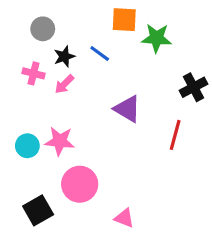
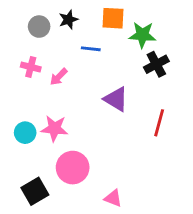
blue line: (100, 53) -> (91, 49), turned -30
black star: (64, 57) -> (68, 20), moved
black cross: (194, 87) -> (156, 64), moved

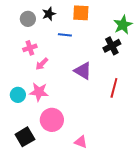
green star: (142, 35) -> (123, 25), moved, turned -30
pink cross: (31, 67) -> (30, 48), moved, turned -32
pink arrow: (59, 77) -> (42, 64), moved

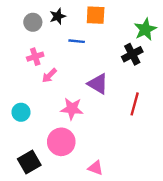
pink star: (39, 92) -> (72, 109), moved

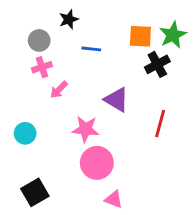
orange square: (96, 15) -> (140, 36), moved
gray circle: (33, 22) -> (39, 40), moved
pink circle: (61, 142) -> (97, 163), moved

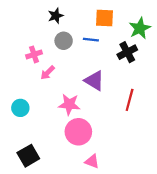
orange square: (140, 36) -> (105, 18), moved
gray circle: (39, 40) -> (64, 41), moved
blue line: (91, 49) -> (91, 40), moved

